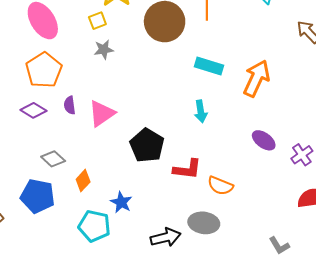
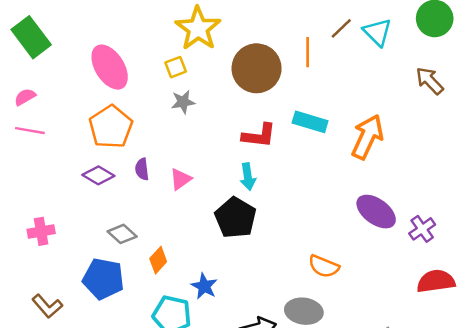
cyan arrow: (201, 111) -> (248, 177), moved
pink triangle: (102, 113) -> (181, 179), size x0.7
purple ellipse: (264, 140) -> (376, 212), size x1.4
red L-shape: (187, 169) -> (259, 136), moved

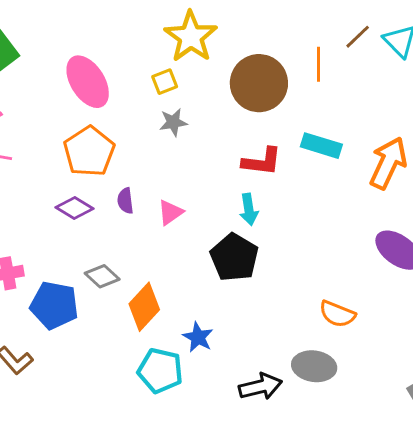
orange diamond: (158, 260) -> (144, 307), size x1.5
blue pentagon: (103, 279) -> (54, 305), moved

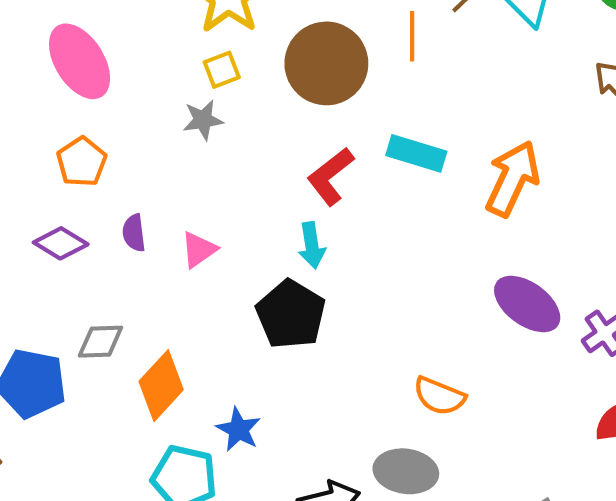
yellow square: (165, 82) -> (222, 70), moved
orange pentagon: (89, 151) -> (82, 162), size x0.7
red L-shape: (262, 162) -> (331, 176), turned 135
gray diamond: (102, 276) -> (100, 342), turned -44

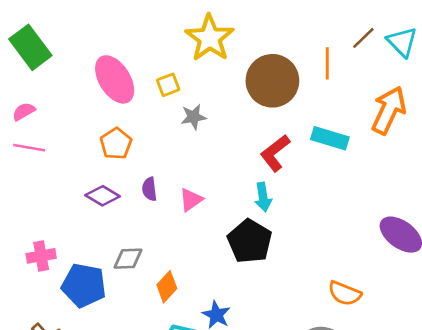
yellow square: (222, 70) -> (168, 85), moved
orange arrow: (513, 178) -> (389, 110), moved
orange diamond: (161, 386) -> (167, 287), size x0.7

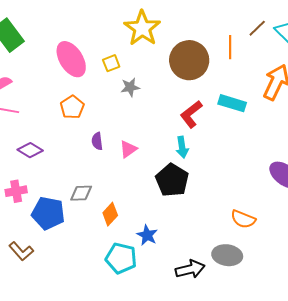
purple diamond: (103, 196) -> (30, 150), moved

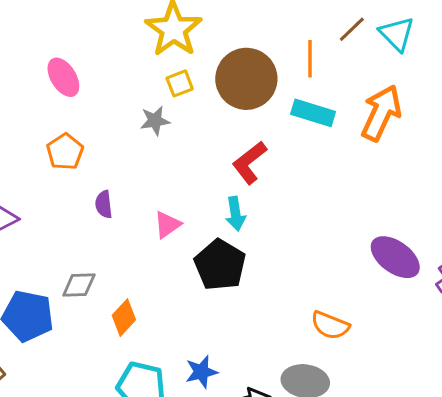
pink ellipse: (71, 59) -> (63, 77), size x0.7
yellow square: (111, 63) -> (180, 83), moved
cyan rectangle: (232, 103) -> (313, 113), moved
pink triangle: (128, 149) -> (167, 225), moved
blue star: (147, 235) -> (201, 372), moved, turned 30

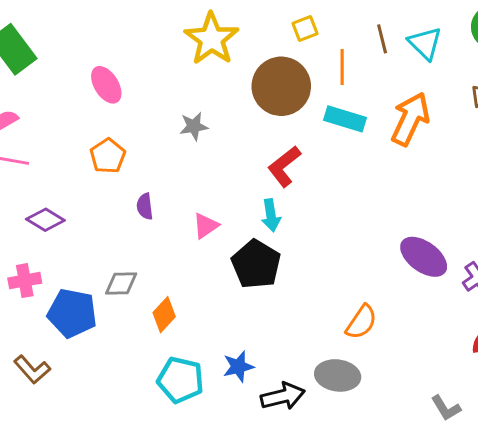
brown line: (352, 29) -> (382, 39), turned -60
yellow square: (180, 83) -> (305, 28), moved
orange semicircle: (330, 325) -> (361, 322), turned -78

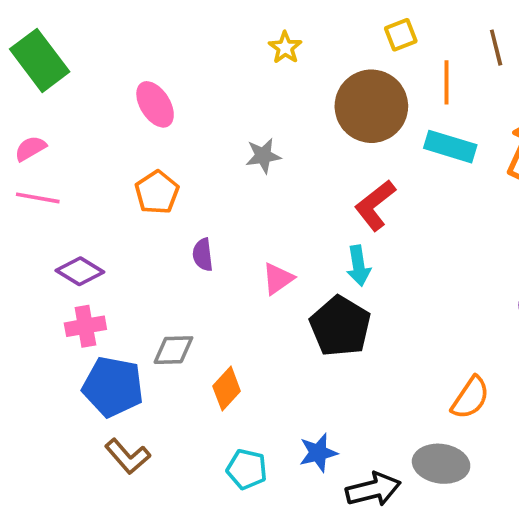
yellow star: (212, 39) -> (285, 48), size x0.5
pink cross: (25, 281) -> (85, 326), moved
brown L-shape: (32, 370) -> (128, 456), moved
cyan pentagon: (180, 380) -> (247, 469), size x0.7

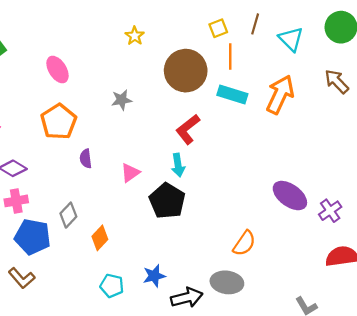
yellow square: (401, 35) -> (218, 28), moved
brown line: (496, 48) -> (255, 24), moved, turned 30
orange pentagon: (157, 192) -> (59, 122), size x1.4
gray diamond: (173, 350) -> (68, 215), turned -45
brown L-shape: (128, 456) -> (22, 278), moved

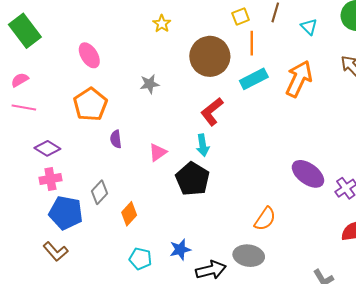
cyan triangle: (291, 39) -> (309, 27), size x0.7
cyan rectangle: (232, 94) -> (254, 79), turned -44

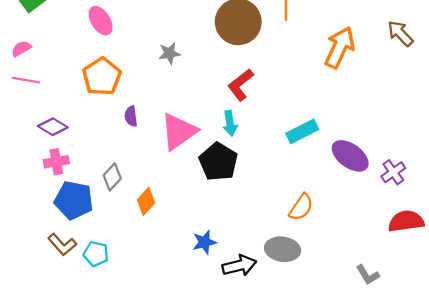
cyan rectangle: (254, 79) -> (302, 131), moved
pink triangle: (158, 152) -> (179, 131), size x1.8
cyan pentagon: (140, 259) -> (96, 254), moved

